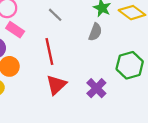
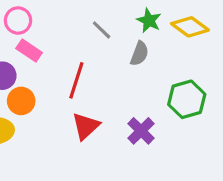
gray line: (55, 15) -> (102, 30), moved
red line: (49, 51) -> (76, 80), turned 30

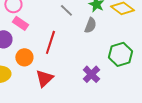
orange circle: (21, 101) -> (24, 57), moved
red triangle: (86, 126) -> (44, 78), moved

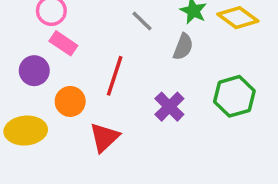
purple cross: (91, 74) -> (169, 107), moved

